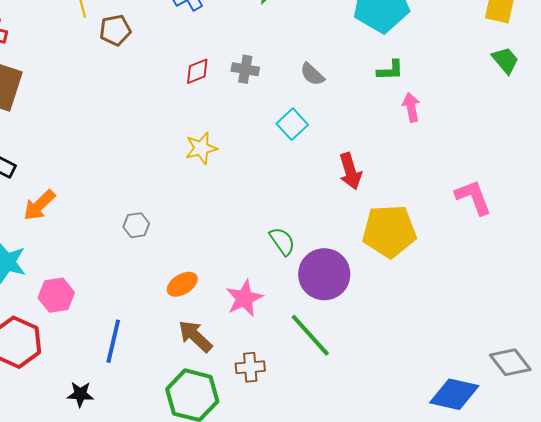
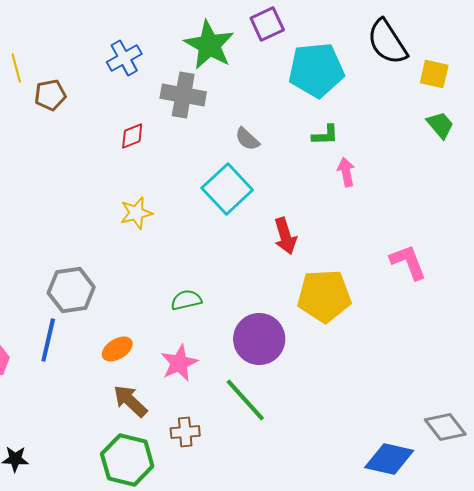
gray cross: (245, 69) -> (183, 95), moved, size x1.6
cyan square: (292, 124) -> (227, 189), size x1.6
gray hexagon: (136, 225) -> (71, 290), size x1.8
green semicircle: (282, 241) -> (186, 300), moved, turned -68
blue line: (113, 341) -> (48, 340), moved

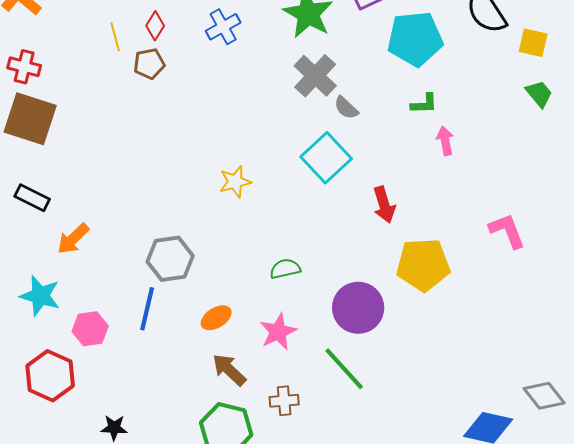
gray cross: (183, 95) -> (315, 76), moved, turned 33
red diamond: (132, 136) -> (155, 26), moved, turned -36

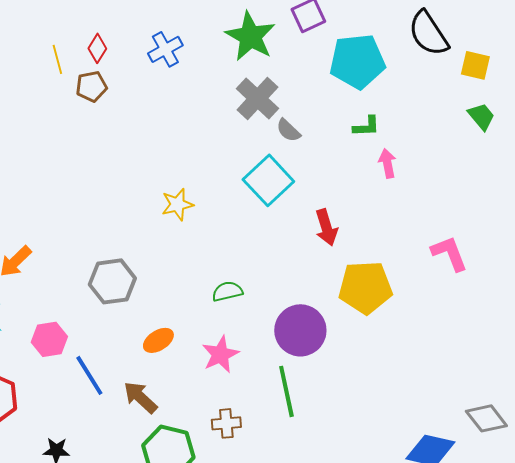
blue line: (147, 309) -> (89, 375), moved, turned -45
pink hexagon: (90, 329) -> (49, 339), moved
green line: (344, 369) -> (286, 391), turned 30
brown arrow: (229, 370) -> (140, 397), moved

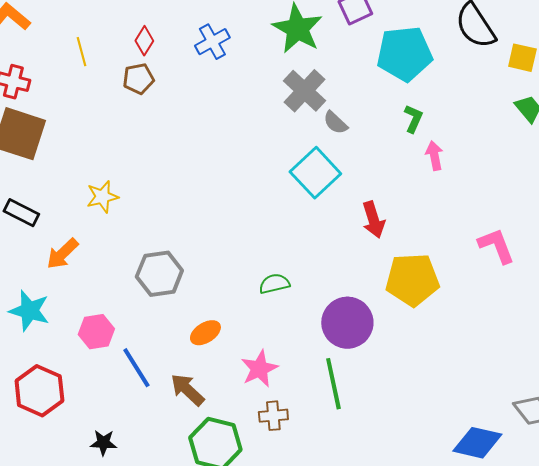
yellow line: (57, 59) -> (81, 52), moved
green L-shape: (366, 126) -> (413, 119), turned -64
yellow star: (177, 204) -> (102, 197), moved
pink star: (220, 354) -> (259, 369), moved

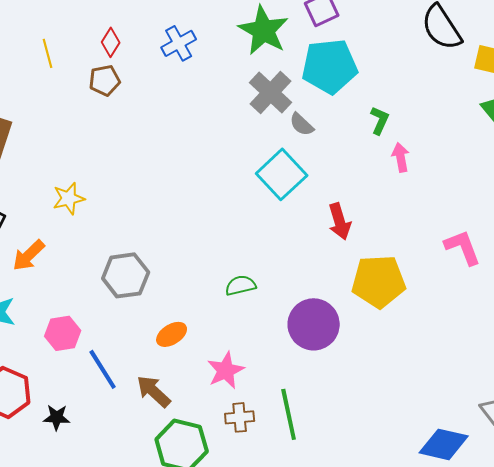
cyan pentagon: (404, 54) -> (330, 66), moved
green line: (333, 384) -> (289, 414), moved
black star: (103, 443) -> (57, 417), moved

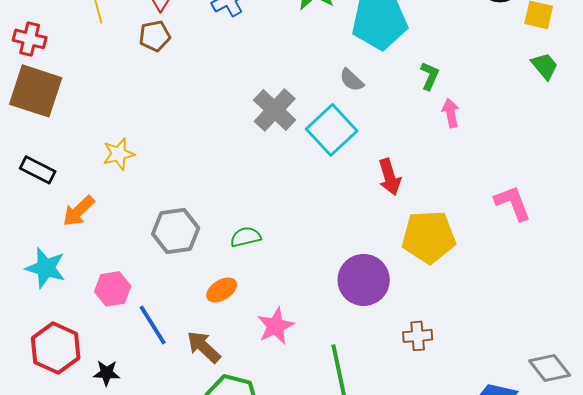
gray cross: (271, 92) -> (275, 110), moved
green semicircle: (241, 285) -> (246, 237), moved
brown cross: (240, 417) -> (418, 336), moved

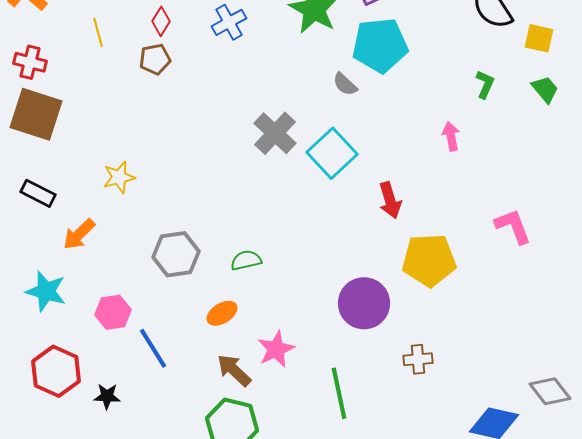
green L-shape: (430, 76) -> (485, 84), moved
gray semicircle: (352, 80) -> (345, 84), moved
brown arrow: (204, 347) -> (234, 370), moved

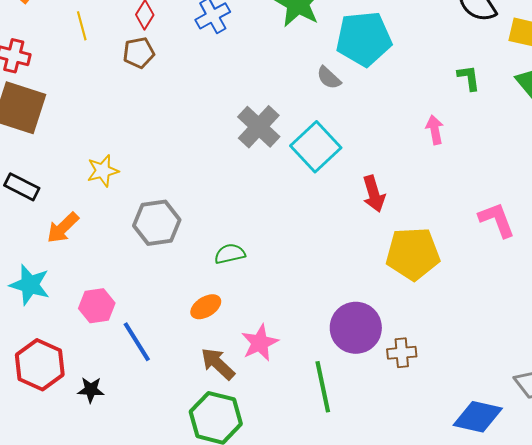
green L-shape: (485, 84) -> (469, 78), turned -32
gray hexagon: (176, 254) -> (157, 223), moved
purple circle: (364, 303) -> (356, 328), moved

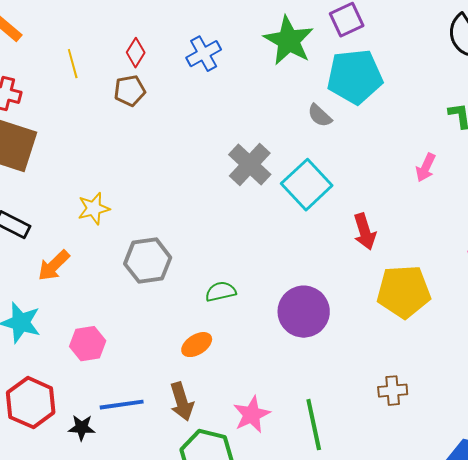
pink arrow: (435, 130) -> (426, 168), turned -144
purple circle: (356, 328) -> (304, 312), moved
blue line: (137, 342) -> (122, 405), moved, turned -66
pink star: (260, 343) -> (252, 415), moved
brown arrow: (218, 364) -> (182, 402), moved, turned -150

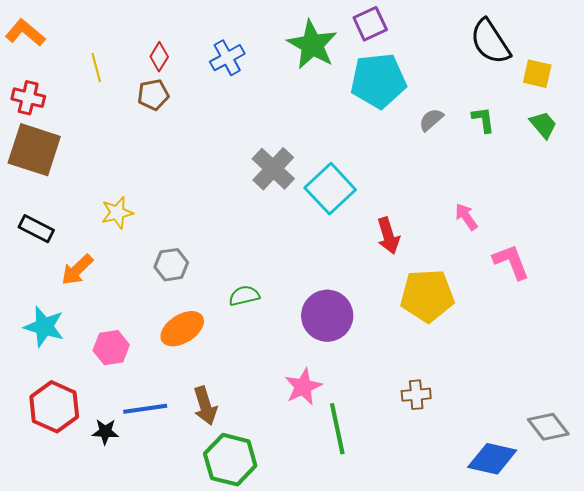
gray semicircle: (320, 116) -> (431, 120), moved, turned 96
pink arrow: (426, 168) -> (466, 217), moved, turned 120
gray hexagon: (148, 261) -> (171, 265), size x0.7
orange ellipse: (197, 345) -> (182, 329), moved, size x1.4
pink star: (252, 415) -> (303, 387), moved

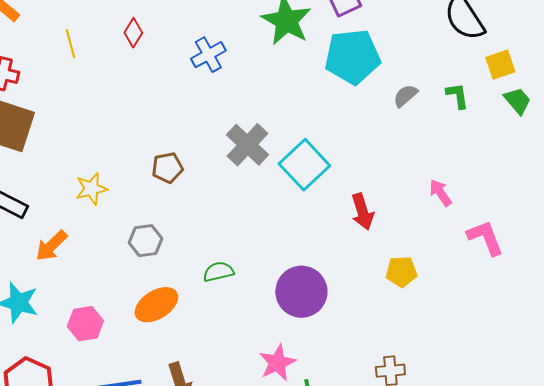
blue cross: (227, 58) -> (208, 55), moved
yellow square: (537, 74) -> (500, 65), moved, turned -32
brown pentagon: (153, 95) -> (167, 168), moved
yellow pentagon: (427, 296) -> (401, 272), size x0.6

